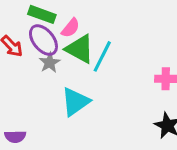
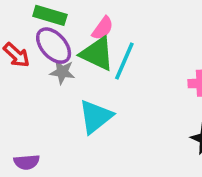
pink semicircle: (71, 28) -> (103, 28), moved
gray star: (50, 63) -> (62, 72), turned -30

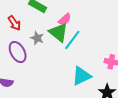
purple ellipse: (54, 46) -> (18, 52), moved
cyan triangle: (96, 117) -> (81, 76), moved

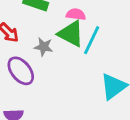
pink semicircle: (65, 19) -> (76, 14), turned -120

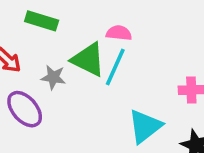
pink semicircle: (76, 14) -> (119, 33), moved

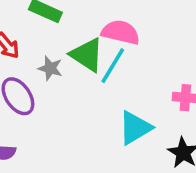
pink semicircle: (119, 33) -> (121, 32), size x1.5

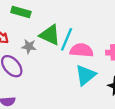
pink semicircle: (121, 32) -> (82, 50), moved

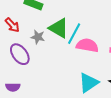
cyan triangle: (86, 75) -> (89, 83), moved

